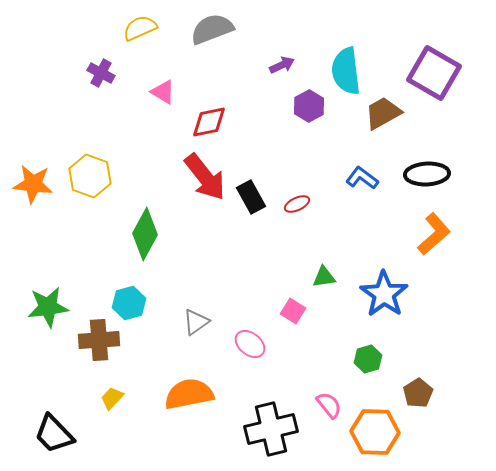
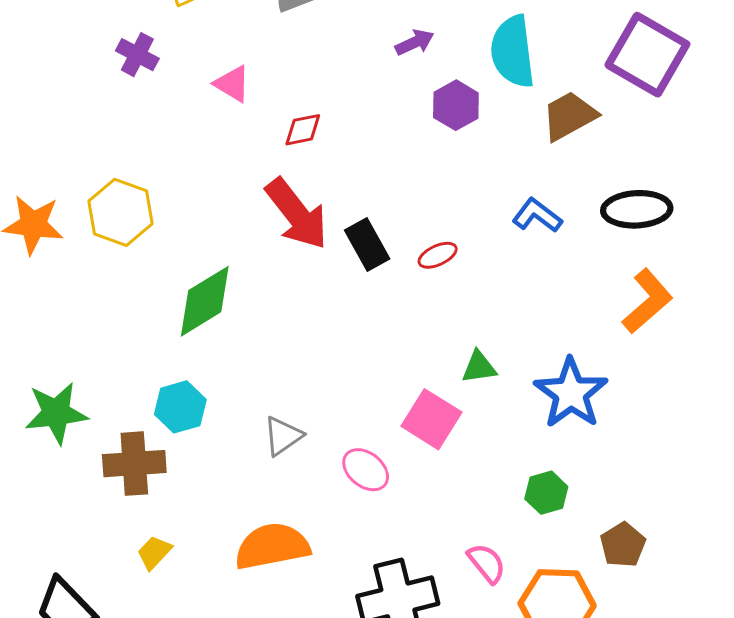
red diamond: (209, 122) -> (303, 130), size x0.7
green diamond: (145, 234) -> (205, 301), turned 30
pink square: (293, 311) -> (431, 419), size x1.5

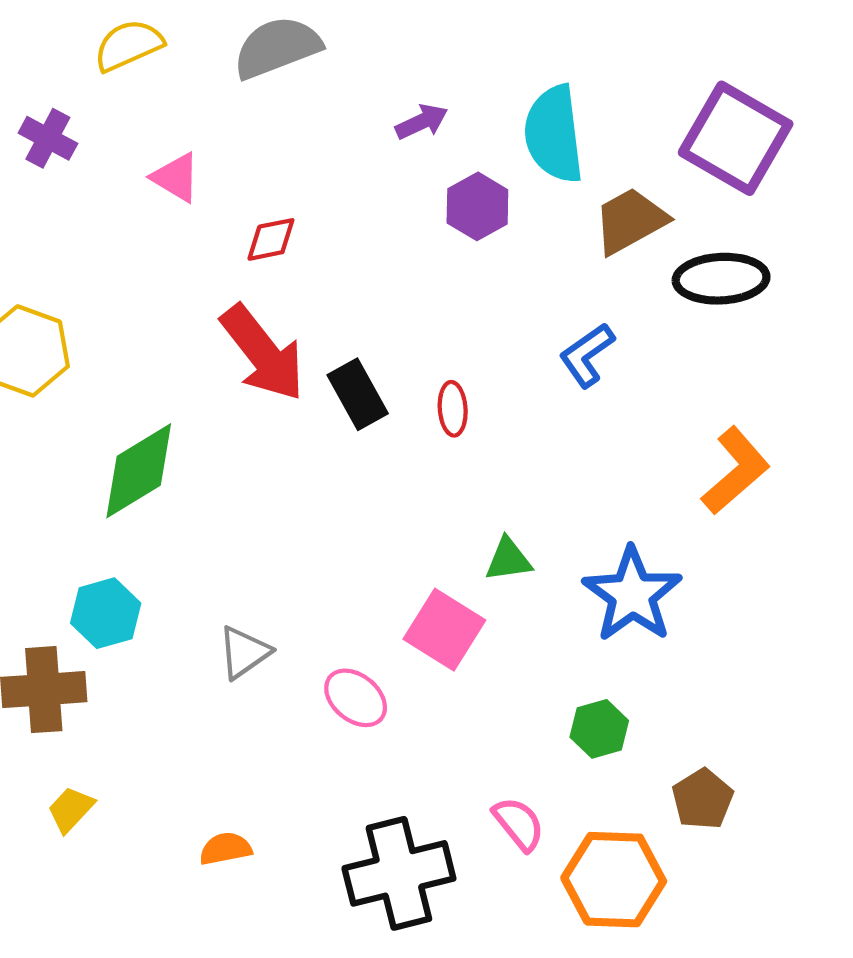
black ellipse: (637, 209) -> (721, 279), moved
blue L-shape: (537, 215) -> (587, 355), turned -72
red ellipse: (438, 255) -> (453, 409), turned -69
orange semicircle: (272, 546) -> (225, 849), moved, size x0.5

